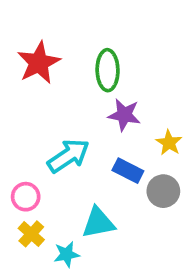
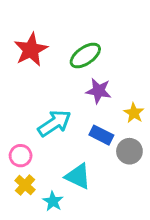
green ellipse: (108, 70) -> (85, 56), turned 56
cyan triangle: (98, 223) -> (78, 176), turned 36
cyan star: (67, 254) -> (53, 201), turned -30

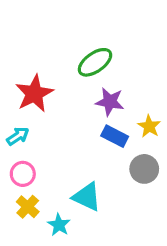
red star: (31, 50) -> (34, 93), moved
cyan arrow: (54, 123) -> (18, 136), moved, size x0.6
blue rectangle: (101, 135) -> (115, 136), moved

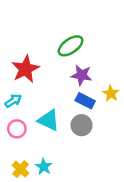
gray circle: (144, 169) -> (82, 125), moved
cyan triangle: (87, 197) -> (49, 120), moved
yellow cross: (28, 207) -> (21, 169), moved

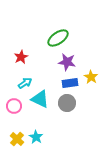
red star: (25, 69) -> (21, 57), size x0.6
cyan arrow: (13, 101) -> (25, 83), moved
blue rectangle: (85, 101) -> (70, 83), turned -35

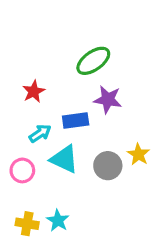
yellow star: (91, 77) -> (138, 154), moved
blue rectangle: (70, 83) -> (76, 120), moved
yellow cross: (17, 139) -> (27, 224), turned -32

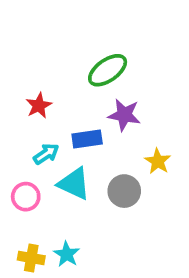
yellow star: (138, 154) -> (158, 161), moved

